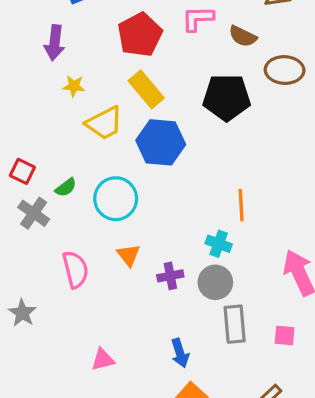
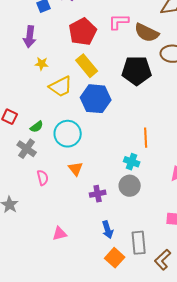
brown semicircle: (243, 36) -> (147, 33), size x1.4
gray cross: (34, 213) -> (27, 149), moved
pink semicircle: (75, 269) -> (43, 178), size x0.7
purple cross: (170, 276) -> (98, 194), moved
gray rectangle: (235, 324) -> (139, 243), moved

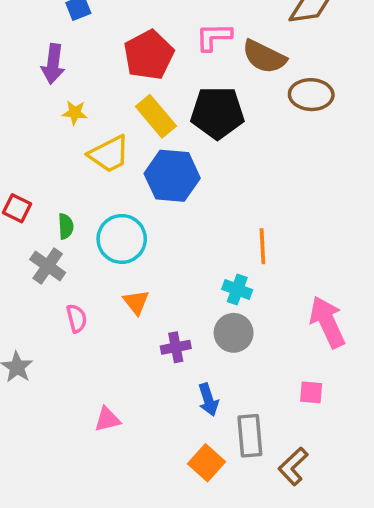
black pentagon: (137, 71) -> (217, 113), moved
green semicircle: (37, 127) -> (66, 226), turned -56
blue arrow: (108, 230) -> (208, 400), moved

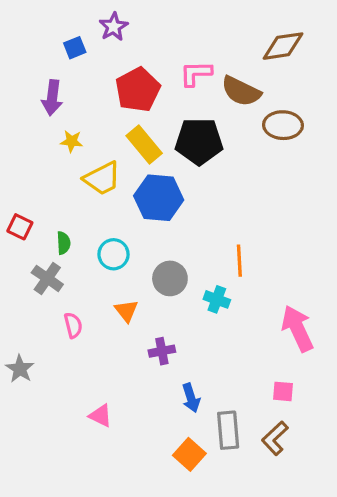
cyan circle: (122, 239) -> (113, 254), size x0.7
gray circle: (234, 333) -> (170, 278), moved
pink triangle: (107, 419) -> (101, 416), turned 40
brown L-shape: (293, 466) -> (275, 438), moved

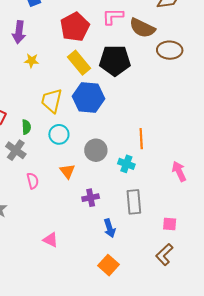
yellow trapezoid: (102, 178) -> (52, 101), moved, turned 130
pink arrow: (297, 329) -> (179, 171), moved, size x0.7
gray rectangle: (228, 430) -> (134, 202), moved

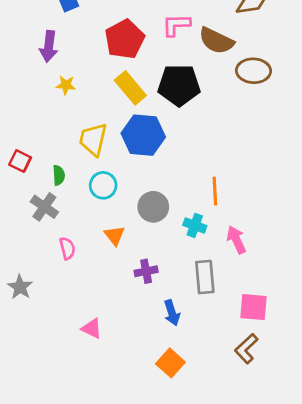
pink arrow: (179, 171) -> (236, 240), moved
pink square: (170, 224) -> (254, 307), size x1.5

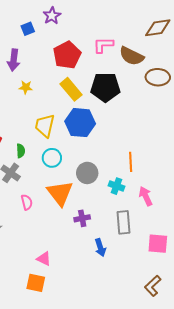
orange triangle: (115, 235) -> (60, 193), size x1.8
brown L-shape: (246, 349) -> (153, 286), moved
orange square: (170, 363) -> (36, 283), moved, turned -30

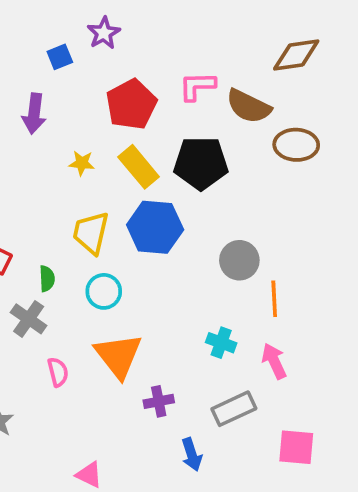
yellow star: (26, 87) -> (82, 163), moved
orange line: (131, 162) -> (274, 299), moved
gray circle: (87, 173) -> (239, 260), moved
gray rectangle: (123, 222) -> (234, 409), turned 70

